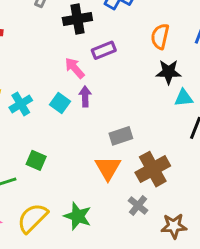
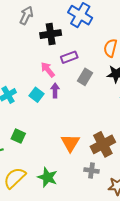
gray rectangle: (121, 136) -> (85, 77), moved, turned -42
gray cross: (138, 205) -> (92, 171), turned -32

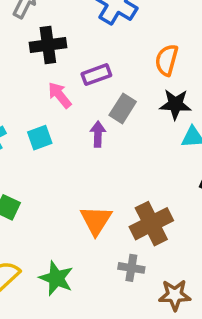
black cross: (51, 34) -> (48, 45), moved
purple arrow: (55, 90) -> (98, 134), moved
cyan square: (37, 95) -> (40, 138), turned 32

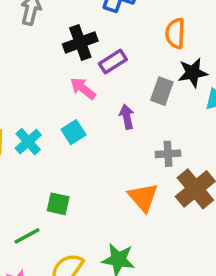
black cross: (48, 45) -> (80, 42), moved
gray rectangle: (123, 108) -> (162, 91), moved
gray cross: (131, 268) -> (168, 154), moved

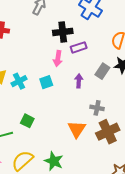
pink arrow: (83, 88) -> (58, 59), turned -133

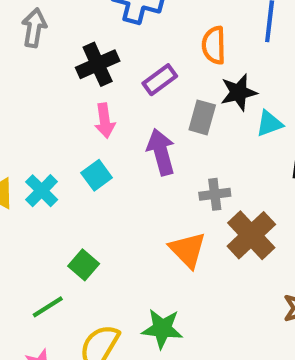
purple rectangle: (79, 47) -> (160, 80), moved
purple arrow: (79, 81) -> (161, 152), size x1.5
green square: (27, 121) -> (84, 265), turned 32

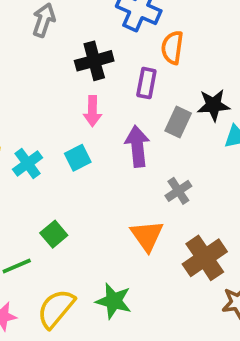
orange semicircle: (214, 45) -> (172, 48), moved
purple rectangle: (160, 80) -> (146, 83), turned -52
gray cross: (215, 194) -> (178, 191), turned -35
brown cross: (251, 235) -> (205, 258), moved

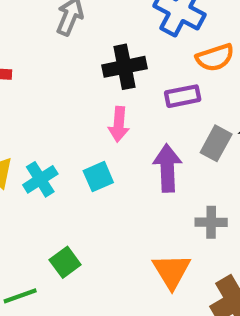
orange semicircle: (172, 48) -> (215, 58), turned -120
purple rectangle: (146, 83) -> (183, 96), turned 64
gray cross: (178, 191) -> (211, 222), turned 30

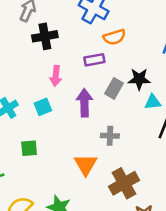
black cross: (124, 67) -> (45, 36), moved
green square: (65, 262) -> (29, 148), moved, turned 30

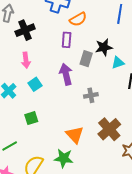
purple rectangle: (94, 60) -> (67, 40), turned -63
pink arrow: (56, 76) -> (26, 60), moved
orange triangle: (86, 165) -> (75, 135), moved

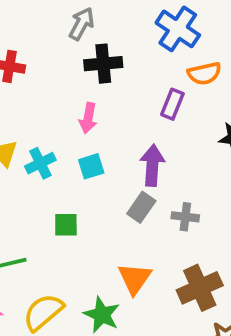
gray rectangle: (86, 59) -> (141, 207), moved

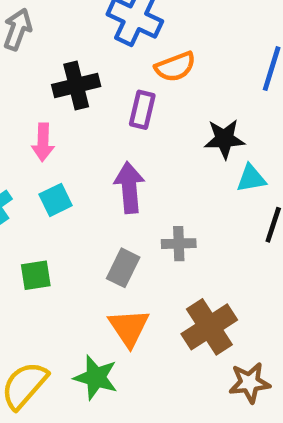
black cross: (103, 64) -> (76, 86), moved
gray rectangle: (141, 207) -> (123, 268), moved

